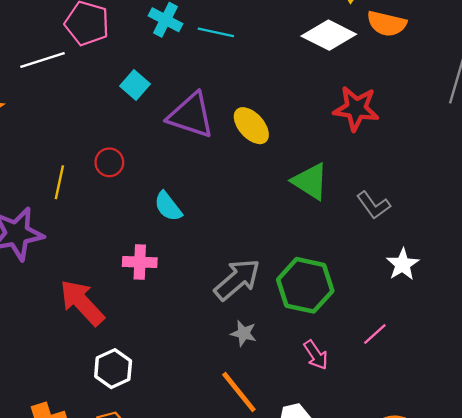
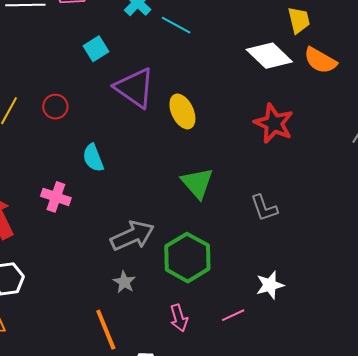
green triangle: (310, 181) -> (197, 183), moved
white star: (403, 264) -> (270, 285), moved

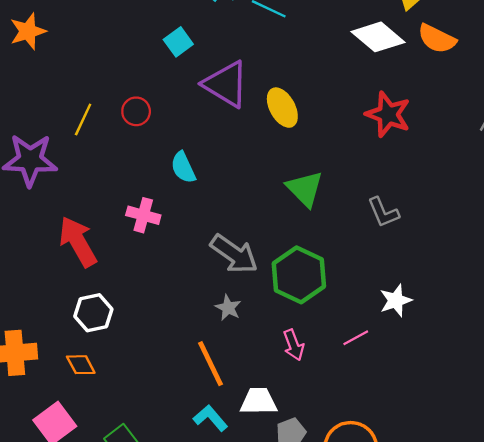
gray arrow: (132, 236) -> (234, 254), turned 63

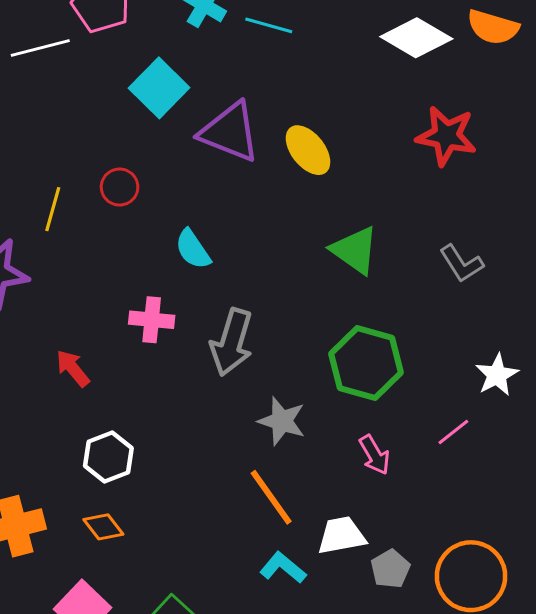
cyan square: (178, 42) -> (159, 88), size x1.5
red arrow: (78, 242) -> (73, 368), size x0.6
gray arrow: (234, 254) -> (232, 342), moved, turned 81
gray star: (228, 308) -> (282, 421), size x1.4

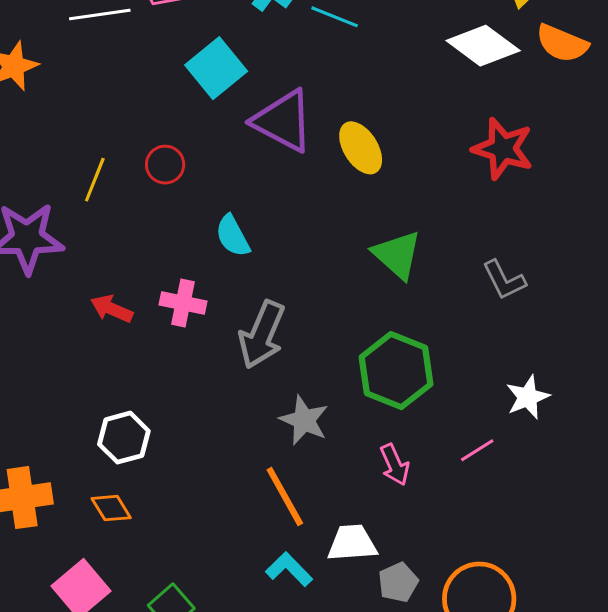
red arrow: (73, 368) -> (112, 309), moved, turned -33

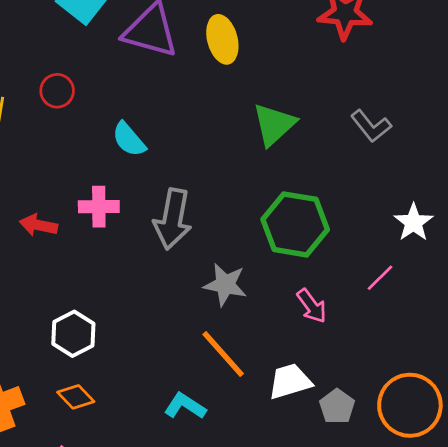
yellow ellipse: (361, 148) -> (222, 39), turned 30
green triangle: (397, 255) -> (274, 124), turned 48
cyan L-shape: (289, 569) -> (185, 406), moved

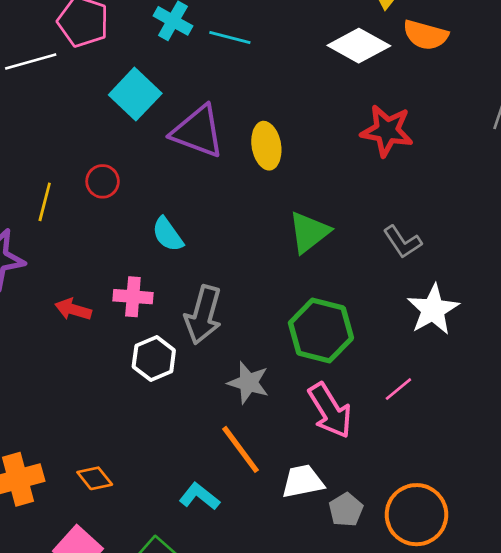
white star: (414, 222) -> (433, 310), moved, size x1.4
pink arrow: (312, 306) -> (330, 410), size x1.6
white hexagon: (73, 334) -> (154, 359), moved

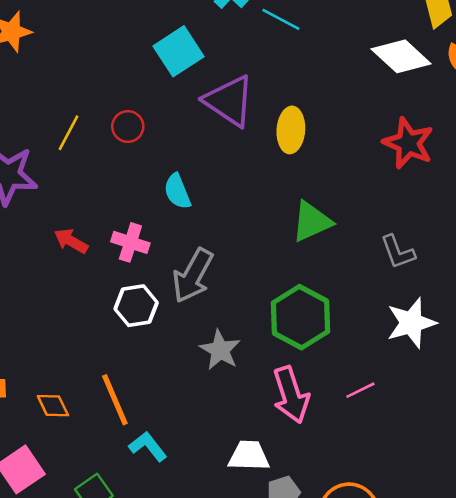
orange line: (241, 449) -> (115, 400), moved

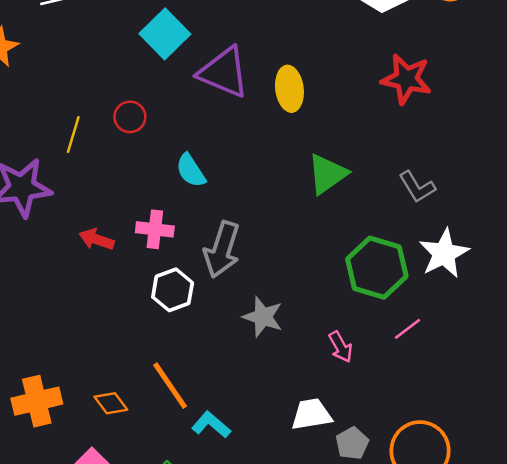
green hexagon: (301, 317) -> (377, 268), moved
pink arrow: (291, 395) -> (341, 347), size x0.6

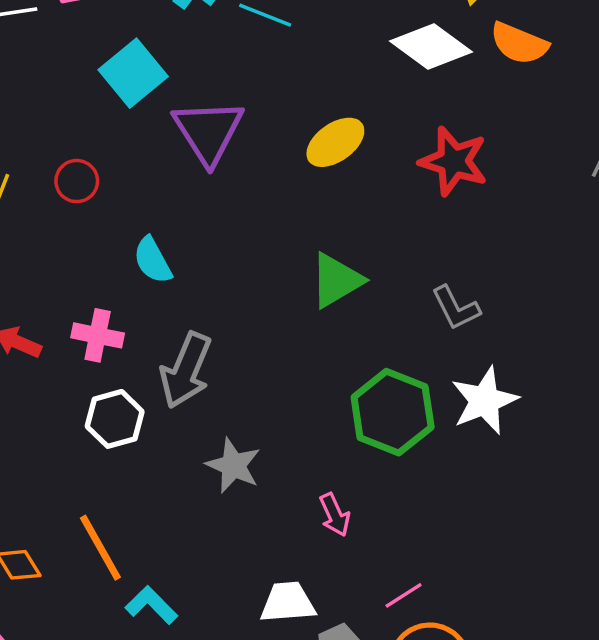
purple triangle: (224, 72) -> (208, 132), turned 30
yellow ellipse: (289, 89) -> (335, 142), moved, turned 57
pink line: (407, 329) -> (404, 595), moved

